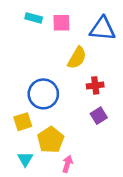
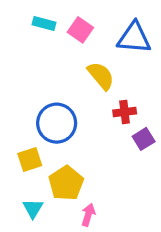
pink square: (61, 23) -> (80, 30), turned 36
yellow semicircle: (77, 58) -> (101, 76), turned -70
purple square: (99, 116) -> (144, 139), moved

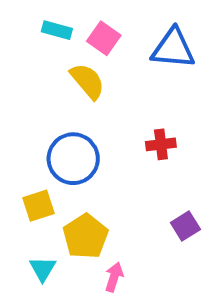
yellow semicircle: (101, 76) -> (87, 81), moved
purple square: (144, 139) -> (185, 226), moved

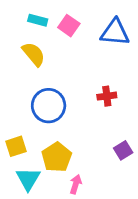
yellow semicircle: (87, 81) -> (34, 54), moved
yellow square: (38, 206) -> (16, 146), moved
cyan triangle: (43, 269) -> (28, 179), size x1.4

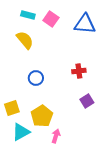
blue circle: (49, 106) -> (36, 78), size x0.6
purple square: (123, 150) -> (87, 101), moved
cyan triangle: (28, 179) -> (21, 132), turned 30

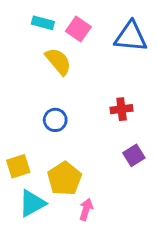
yellow semicircle: (25, 40) -> (58, 61), moved

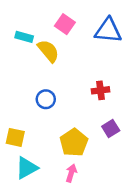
cyan rectangle: (43, 23) -> (24, 37), moved
yellow square: (18, 166) -> (15, 137), turned 30
yellow pentagon: (64, 179) -> (74, 142), moved

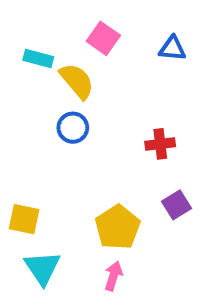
blue triangle: (108, 31) -> (172, 48), size x0.6
blue circle: (46, 99) -> (73, 128), moved
cyan triangle: (27, 168) -> (42, 268), turned -35

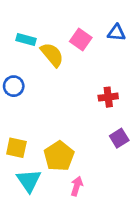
pink square: (103, 38) -> (81, 40), moved
blue circle: (73, 128) -> (14, 86), moved
yellow pentagon: (118, 227) -> (59, 156), moved

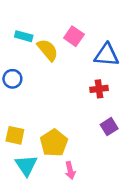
blue triangle: (116, 33) -> (107, 55), moved, size x1.5
pink arrow: (77, 186) -> (70, 170), turned 150

